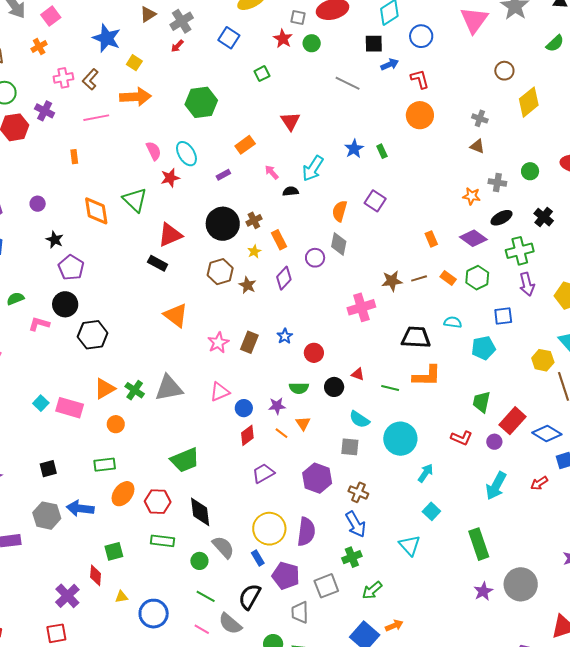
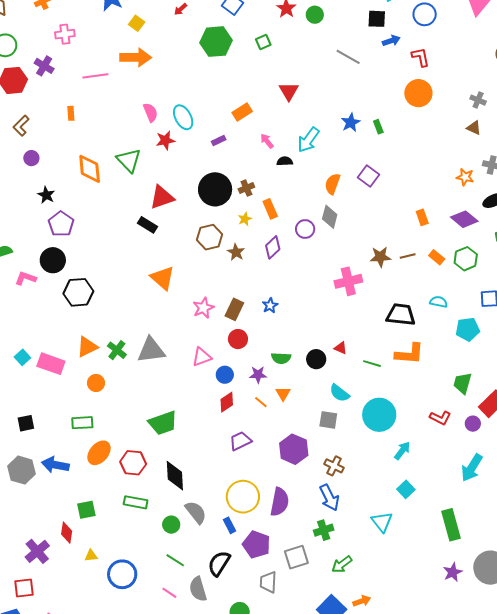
brown L-shape: (90, 79) -> (21, 126), moved
green hexagon: (201, 102) -> (216, 42), moved
red circle: (314, 353) -> (238, 339), moved
gray semicircle: (230, 624) -> (198, 589), turned 30

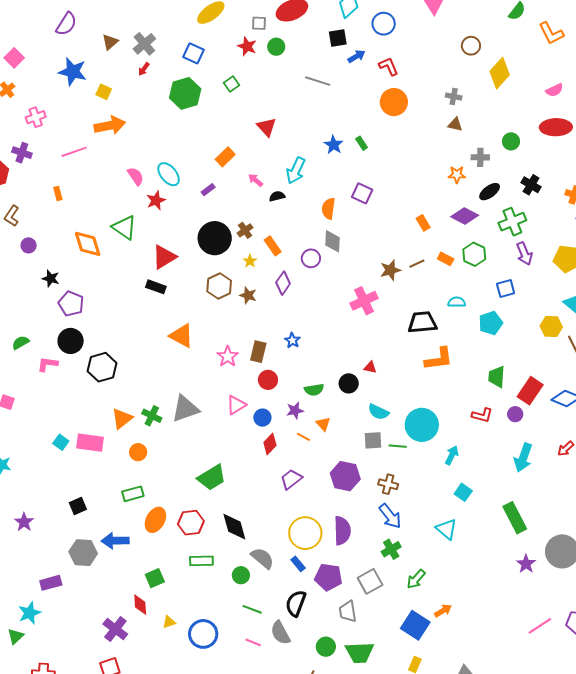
green line: (372, 364) -> (398, 446), moved

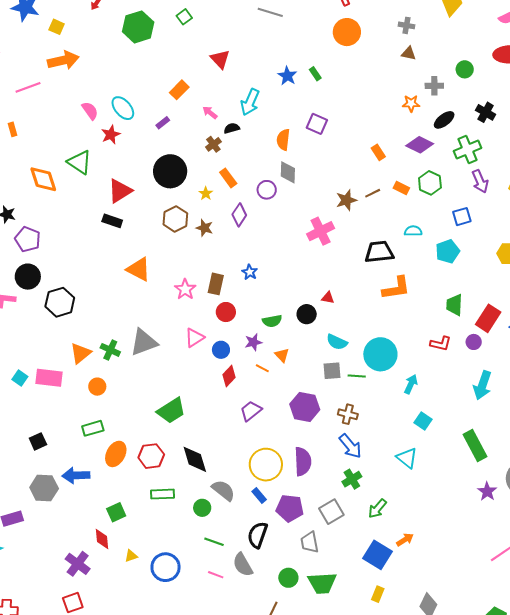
brown cross: (245, 230) -> (213, 144), moved

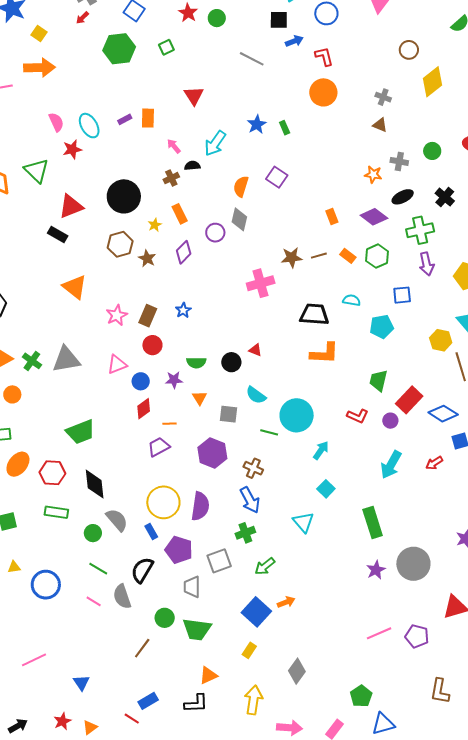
orange rectangle: (179, 90) -> (148, 118), turned -54
purple rectangle: (163, 123) -> (125, 119), moved
orange line: (262, 368) -> (170, 424), moved, turned -40
gray square: (332, 371) -> (228, 414), moved

